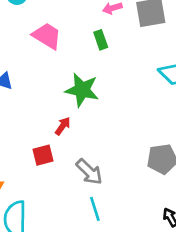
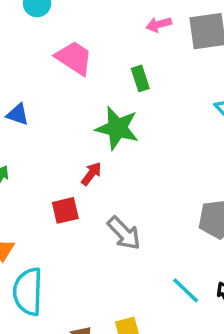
green rectangle: (101, 40) -> (140, 78), moved
cyan line: (95, 209) -> (186, 290), moved, turned -30

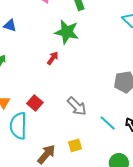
red square: (65, 210) -> (35, 103), moved, turned -35
gray arrow: (124, 233) -> (77, 106), moved

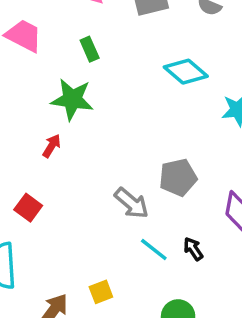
red square: (35, 103) -> (28, 208), moved
gray arrow: (77, 106) -> (131, 203), moved

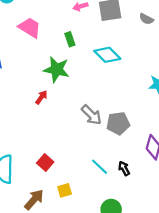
cyan diamond: (186, 72) -> (107, 55), moved
gray arrow: (131, 203) -> (91, 115), moved
red square: (28, 208) -> (45, 163), moved

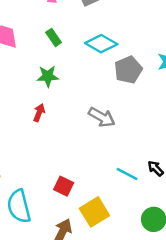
green star: (57, 69) -> (48, 76), size x0.7
gray pentagon: (118, 123) -> (128, 70), moved
yellow square: (65, 190) -> (94, 212), size x1.6

